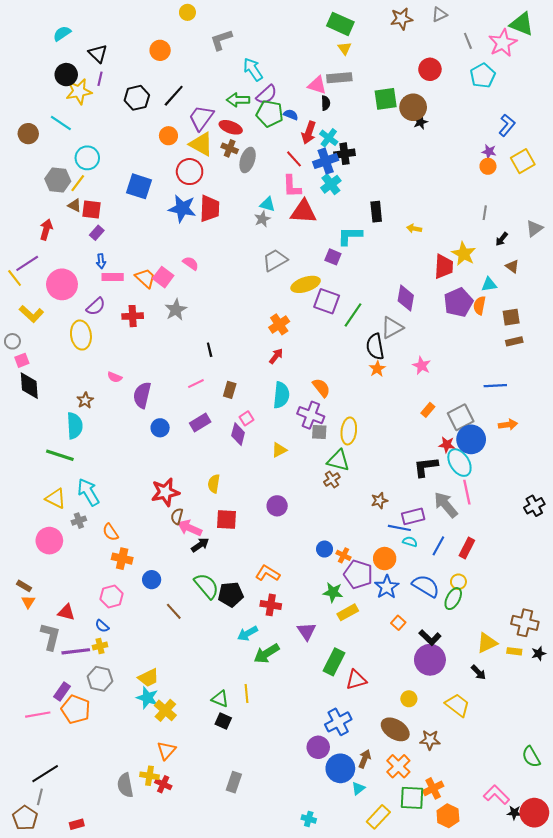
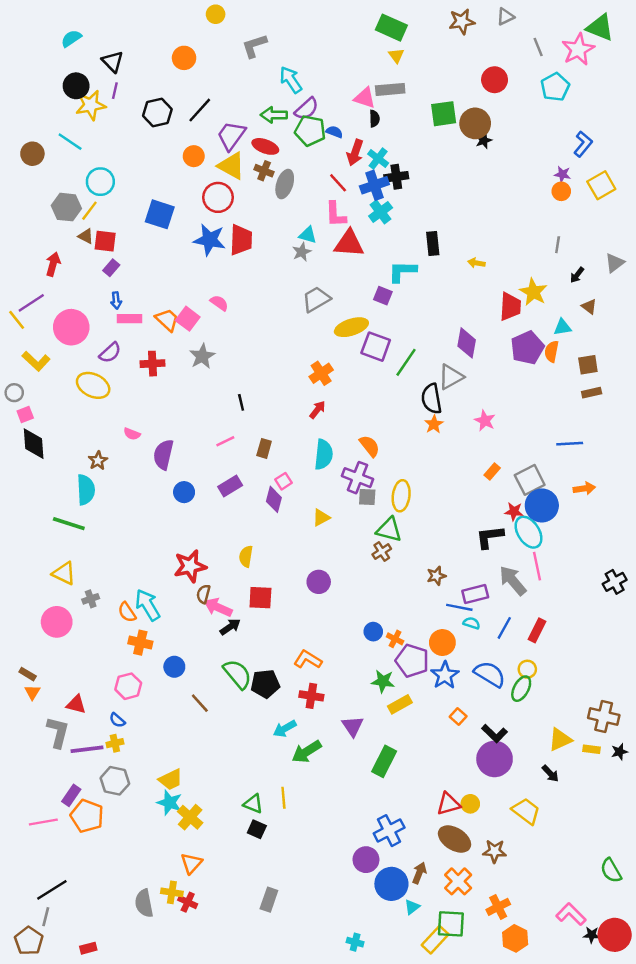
yellow ellipse: (81, 335) -> (93, 385), turned -56
cyan arrow: (88, 492) -> (148, 605), moved
red triangle: (356, 680) -> (448, 804), moved
green square: (412, 798) -> (451, 924), moved

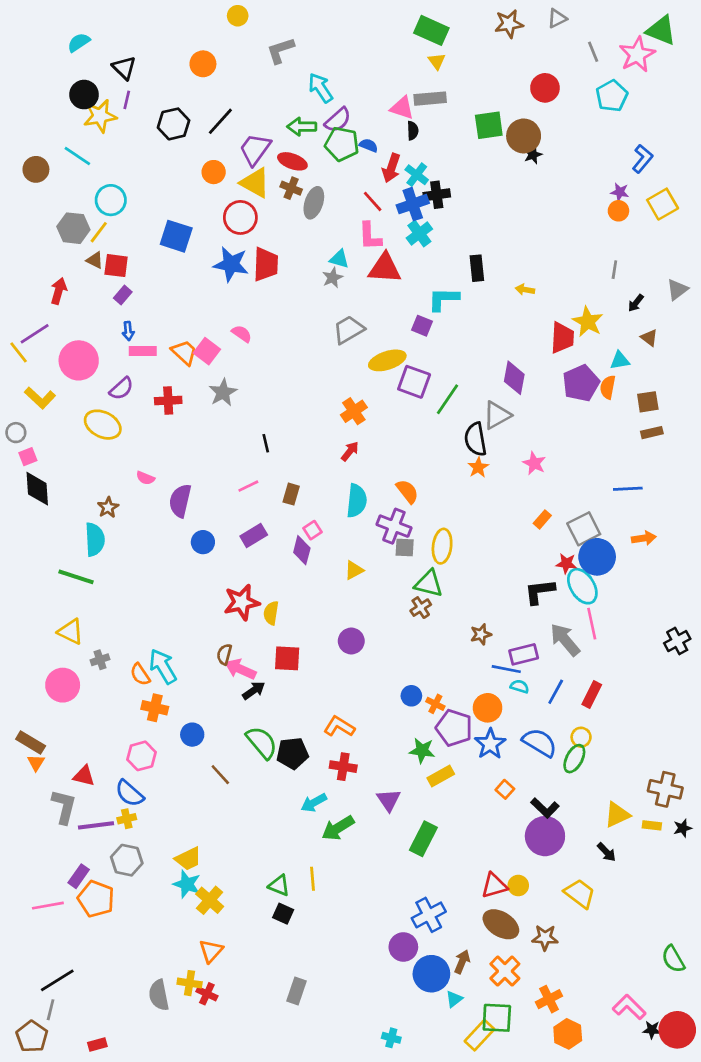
red star: (190, 566) -> (242, 602), moved
brown rectangle: (28, 674) -> (31, 743), size x1.5
blue semicircle: (117, 720) -> (129, 793), size x1.6

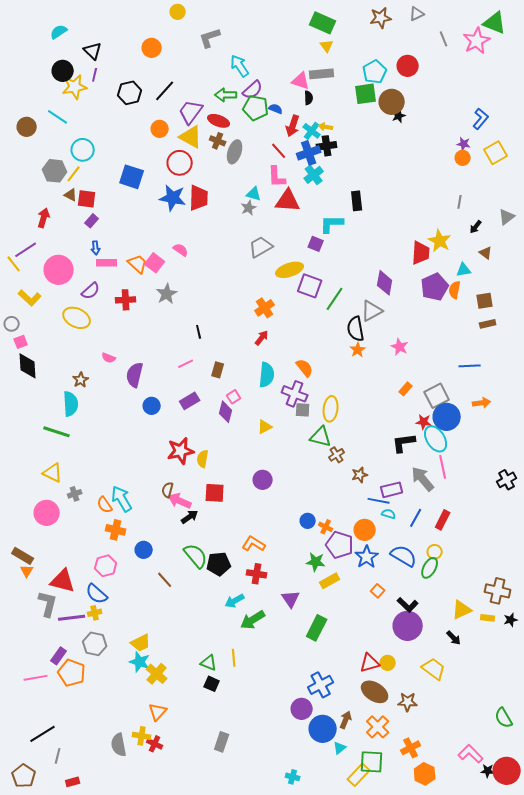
cyan pentagon: (612, 96) -> (375, 72), moved
yellow arrow: (525, 290) -> (326, 127), moved
brown cross: (421, 608) -> (337, 455), moved
red triangle: (84, 776) -> (63, 581), size x1.5
gray line: (51, 1010) -> (58, 756), moved

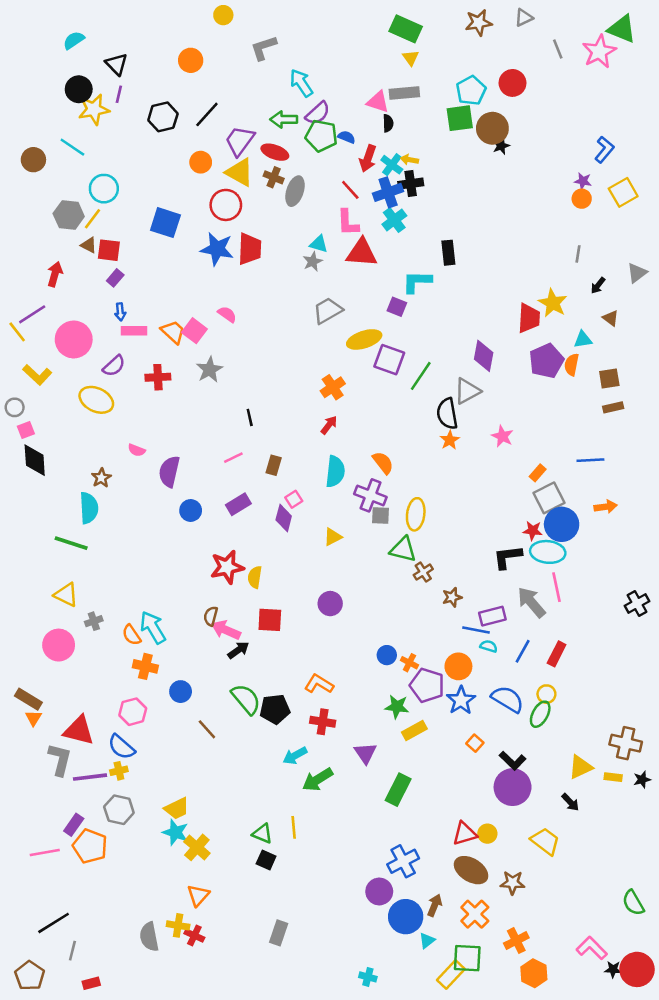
orange rectangle: (406, 389) -> (538, 473), moved
cyan ellipse: (436, 439) -> (548, 552), turned -52

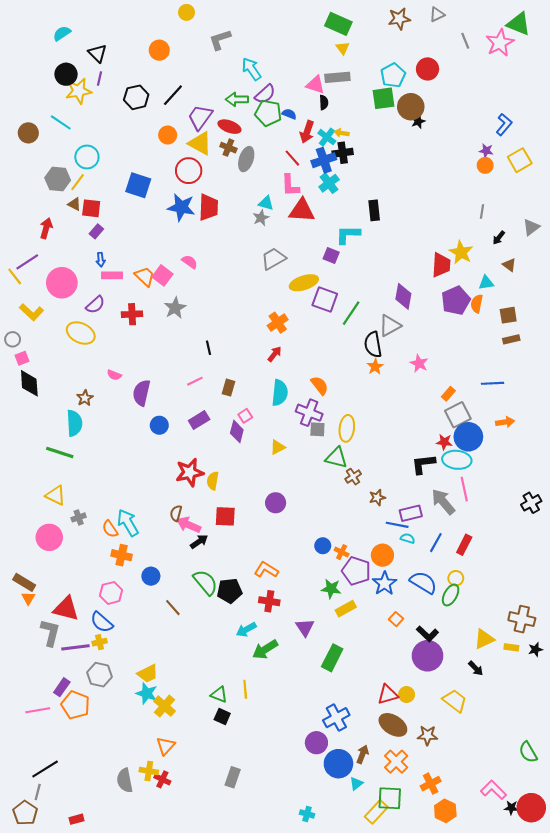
gray line: (72, 951) -> (38, 792), moved

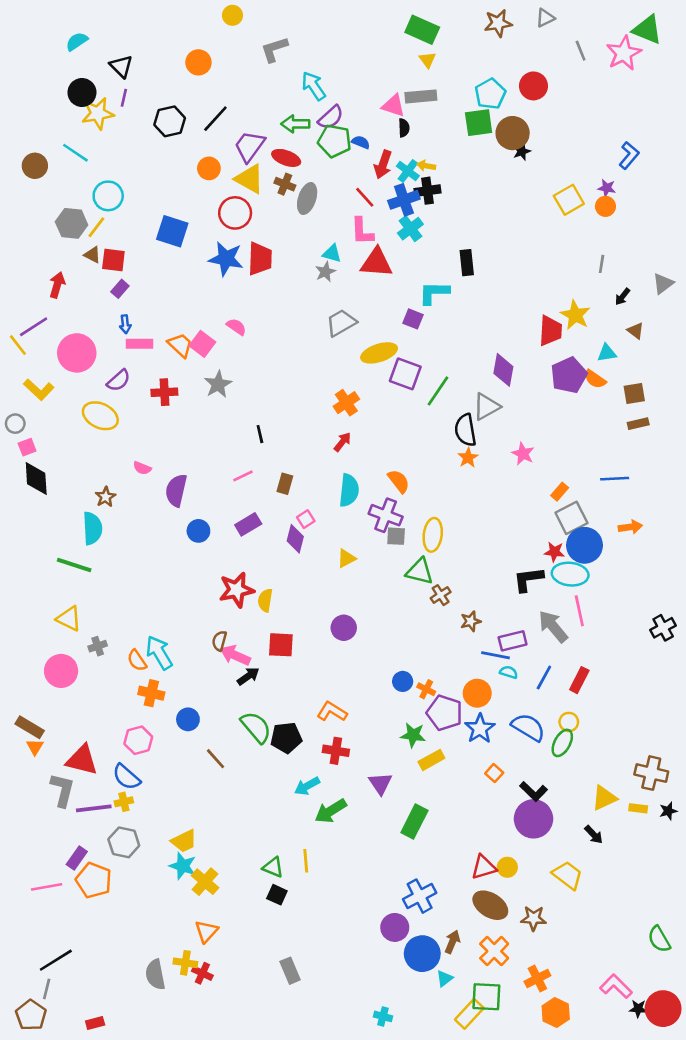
yellow square: (520, 160) -> (569, 200), moved
orange semicircle: (477, 304) -> (595, 379), turned -66
gray rectangle: (233, 777) -> (290, 971), turned -42

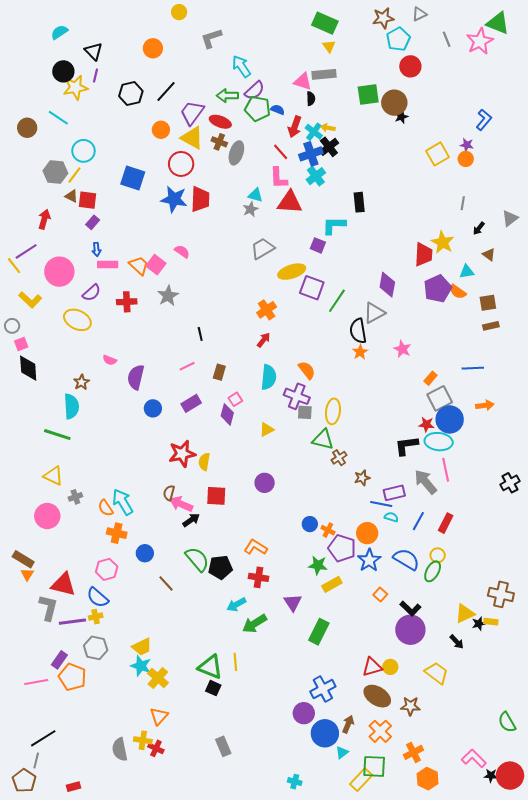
cyan pentagon: (490, 94) -> (398, 39), moved
black cross: (427, 191) -> (329, 147), turned -30
black star: (668, 811) -> (479, 624), moved
green triangle: (273, 867) -> (210, 667), size x1.5

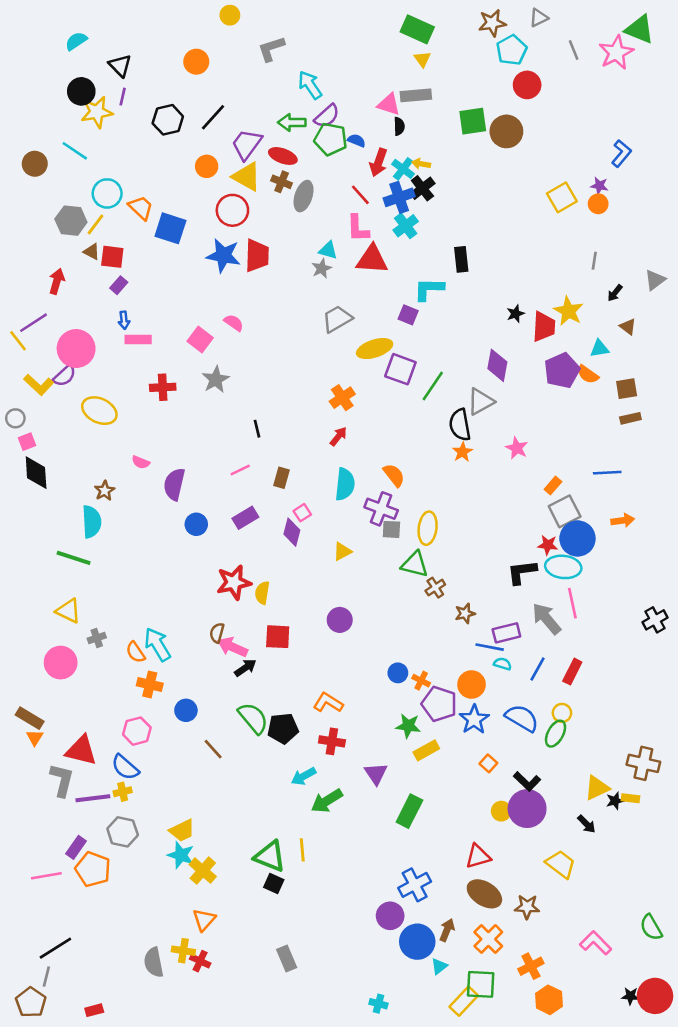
black star: (401, 117) -> (515, 314), moved
orange trapezoid: (139, 266) -> (141, 208), moved
purple semicircle: (92, 293) -> (64, 376), moved
yellow circle: (390, 667) -> (501, 811), moved
pink L-shape: (474, 758) -> (596, 943), moved

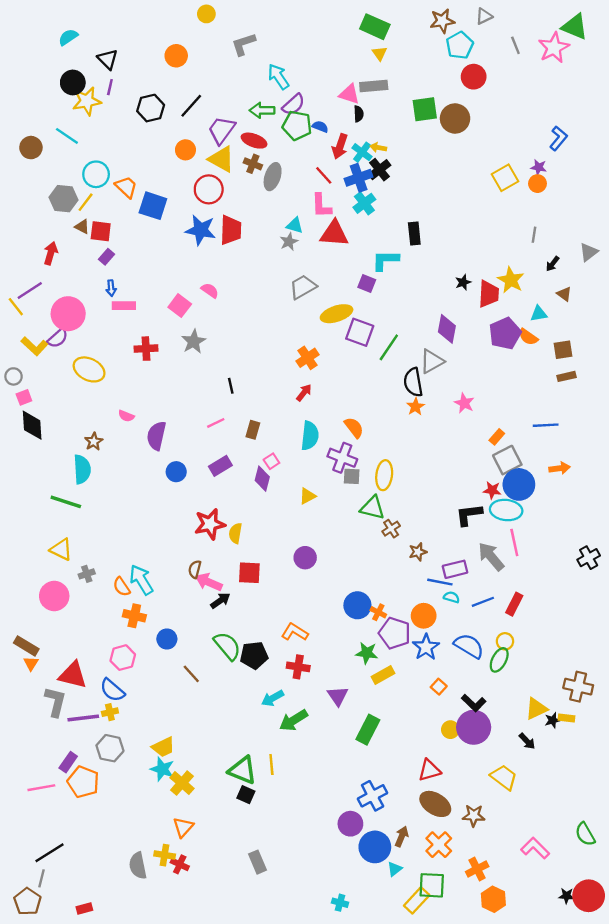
blue line: (537, 669) -> (483, 602), turned 40
blue circle: (398, 673) -> (357, 605), size x1.5

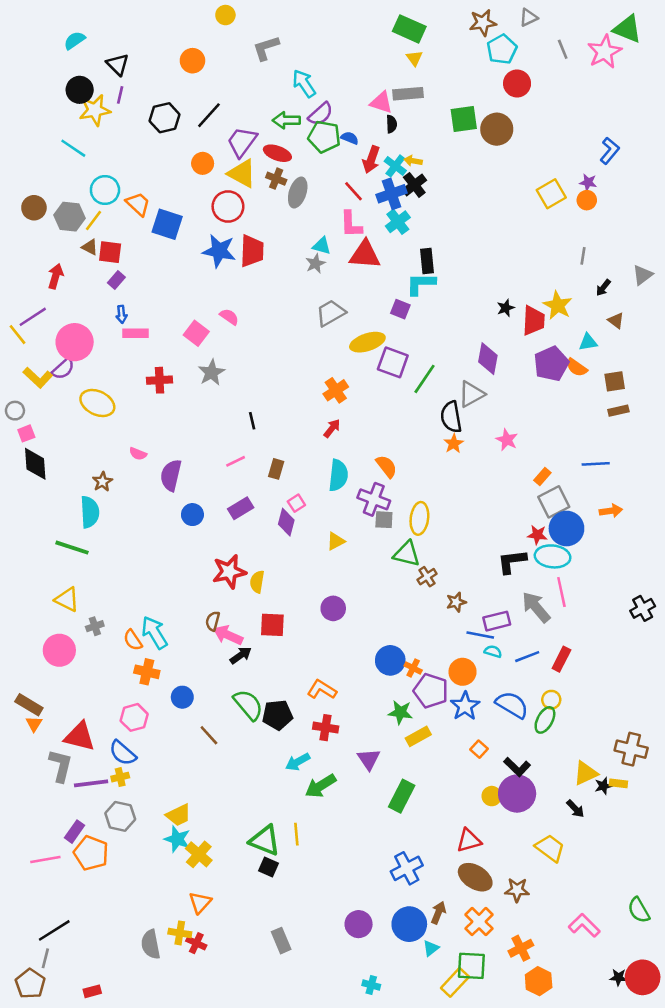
brown circle: (31, 148) -> (34, 208), moved
black rectangle: (414, 234) -> (427, 261), moved
purple circle: (350, 824) -> (359, 924), moved

